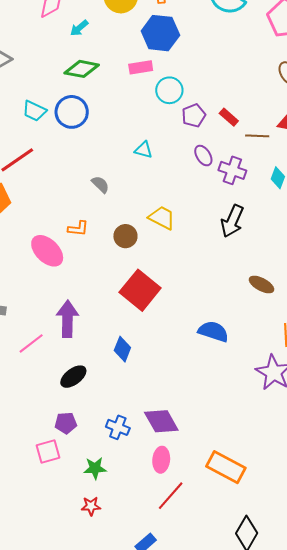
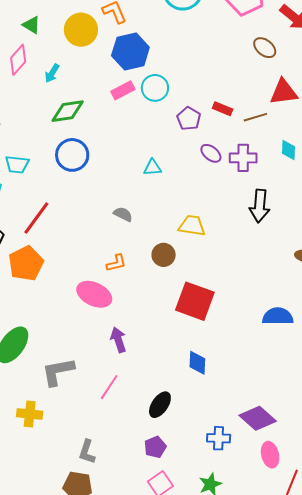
cyan circle: (169, 90) -> (155, 88), moved
cyan trapezoid: (34, 111) -> (17, 165), moved
purple arrow: (68, 319) -> (118, 340), moved, size x0.7
purple pentagon: (66, 423) -> (155, 447), moved

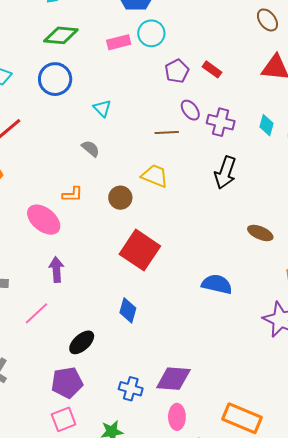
pink rectangle: (123, 90) -> (119, 42), moved
brown line: (255, 117) -> (167, 133), moved
cyan triangle: (152, 167) -> (102, 108), moved, turned 36
purple diamond: (258, 418) -> (173, 379), turned -51
purple pentagon: (155, 447) -> (67, 383), size x1.4

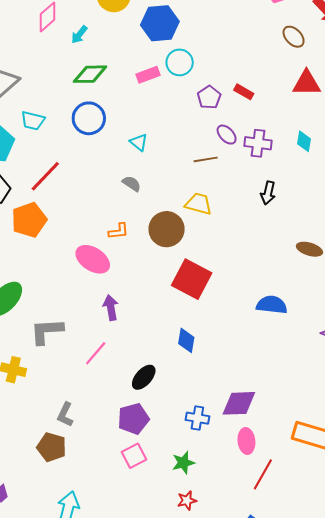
black arrow: (225, 173) -> (268, 193), size x0.7
brown circle: (120, 198) -> (167, 229), size x1.5

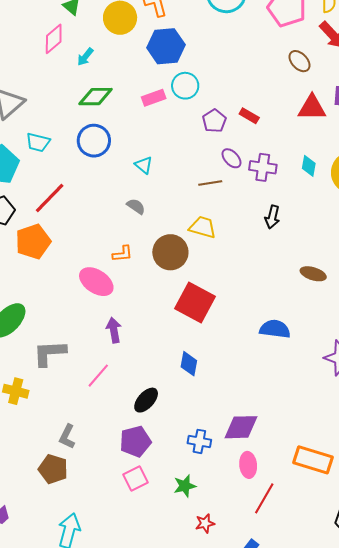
red star: (187, 501) -> (205, 523), moved

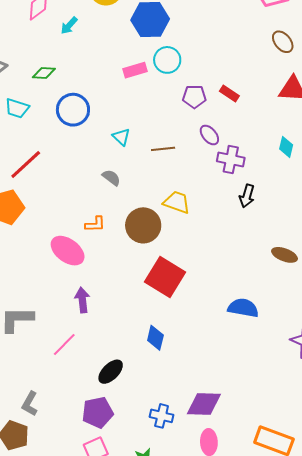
green diamond: (95, 97) -> (44, 73), moved, size x0.7
purple pentagon: (214, 121) -> (194, 97), turned 30
purple cross: (263, 167) -> (231, 160), moved
brown line: (210, 183) -> (163, 149), moved

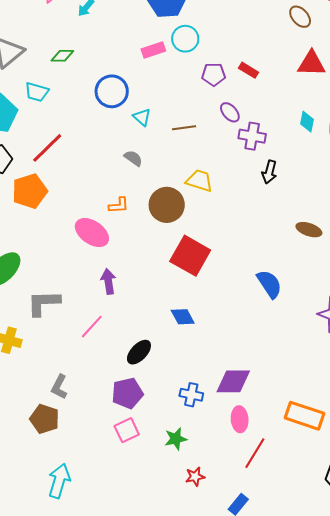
blue circle: (73, 110) -> (112, 91), moved
blue semicircle: (243, 308) -> (269, 284), turned 48
blue diamond: (155, 338) -> (183, 317), turned -40

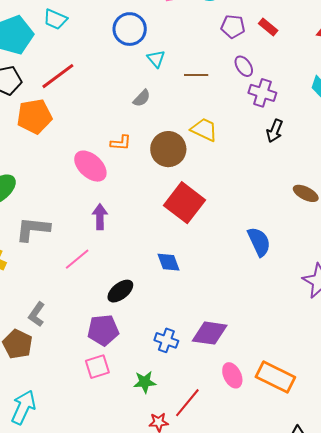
gray semicircle: (133, 158) -> (142, 98), turned 90
pink ellipse: (240, 419) -> (232, 375), moved, turned -30
red line: (255, 453) -> (187, 403), moved

